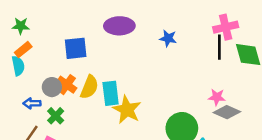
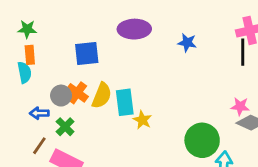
orange rectangle: (23, 50) -> (30, 55), turned -56
yellow star: (127, 110) -> (142, 120), size x0.6

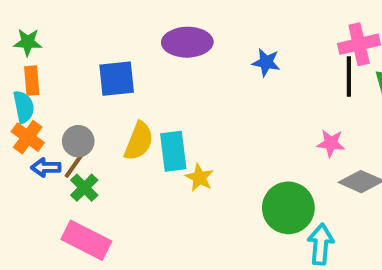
orange cross: (77, 93) -> (28, 137), moved
pink star: (240, 106) -> (331, 143), moved
brown line: (39, 146) -> (74, 165), moved

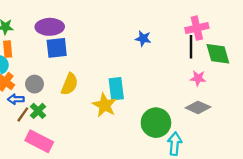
purple ellipse: (187, 42) -> (50, 27), moved
pink star: (331, 143) -> (198, 78), moved
cyan rectangle: (173, 151) -> (116, 89), moved
brown line: (74, 165) -> (23, 114), moved
yellow star: (199, 178) -> (105, 105), size x1.5

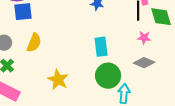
cyan rectangle: (116, 89) -> (101, 47), moved
yellow star: (105, 105) -> (58, 80), moved

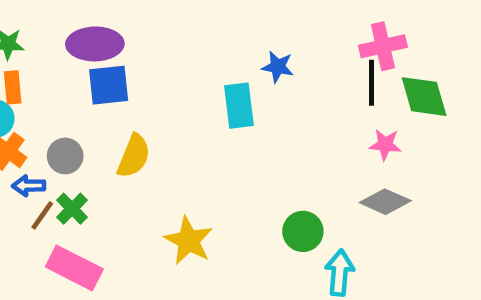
cyan rectangle: (101, 47) -> (239, 106), moved
green circle: (108, 76) -> (303, 231), size x0.7

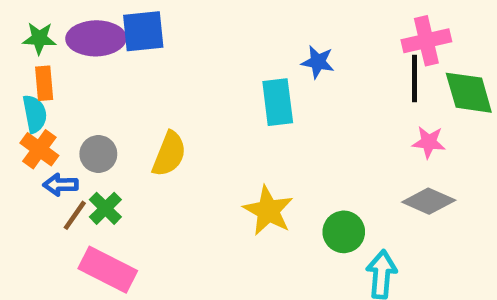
purple ellipse: (95, 44) -> (96, 38), moved
blue square: (109, 85) -> (143, 31), moved
yellow star: (189, 241) -> (268, 211), moved

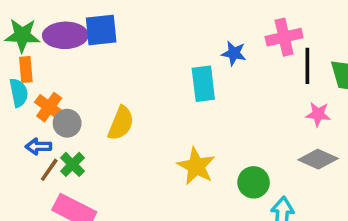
green star: (39, 38) -> (22, 35), size x1.4
pink cross: (426, 41) -> (284, 37), moved
orange cross: (39, 149) -> (49, 107), moved

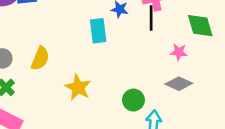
black line: (307, 66) -> (151, 18), moved
yellow star: (196, 166) -> (78, 87), moved

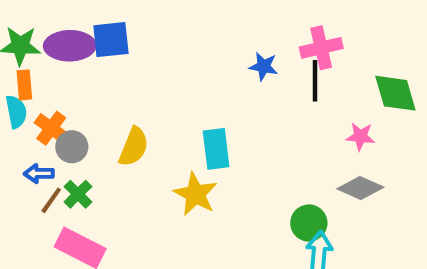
cyan rectangle: (98, 31) -> (216, 149), moved
green circle: (133, 100) -> (309, 223), moved

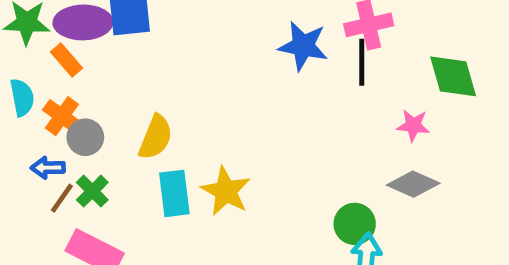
blue star: (264, 66) -> (303, 46), size x1.5
orange rectangle: (24, 85) -> (67, 60), moved, turned -36
cyan rectangle: (216, 149) -> (174, 193), moved

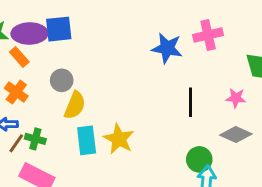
black line: (362, 62) -> (190, 102), moved
gray circle: (85, 137) -> (62, 80), moved
green cross: (92, 191) -> (35, 139), turned -30

